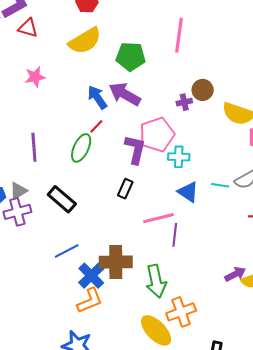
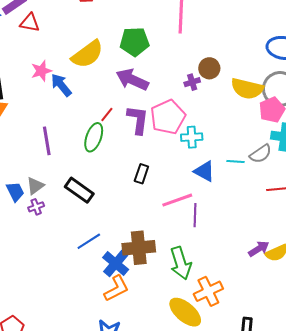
yellow semicircle: (85, 41) -> (87, 54), moved
blue arrow: (97, 97) -> (61, 85), moved
purple L-shape: (135, 149) -> (138, 120), moved
purple cross: (17, 212) -> (36, 207), size x0.6

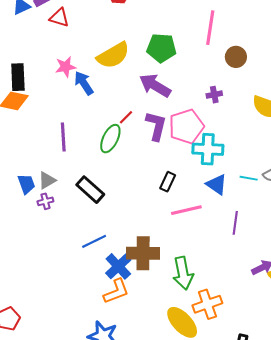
brown circle: (209, 68) -> (236, 57), moved
cyan cross: (192, 137) -> (208, 149), size x1.4
black rectangle: (141, 174) -> (168, 182), moved
purple line: (195, 215) -> (235, 223), moved

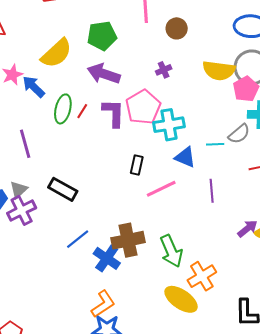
green ellipse: (110, 139) -> (63, 109), moved
purple cross: (45, 201) -> (22, 210), size x1.8
orange L-shape: (116, 291) -> (103, 304), moved

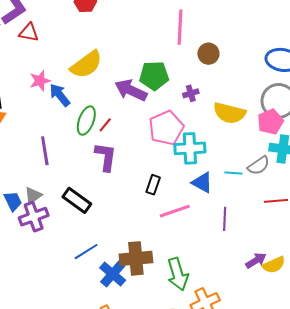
green pentagon: (102, 36) -> (154, 76), moved
yellow semicircle: (219, 71) -> (229, 113), moved
purple L-shape: (114, 113) -> (106, 157), moved

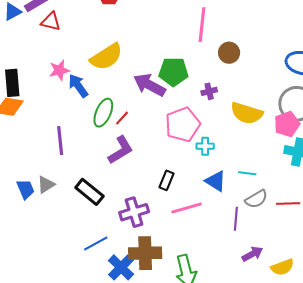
cyan cross: (190, 148) -> (205, 146), size x0.6
purple L-shape: (106, 157) -> (121, 150), turned 48
gray semicircle: (259, 166) -> (256, 199), moved
purple cross: (34, 217) -> (134, 212), moved
purple arrow: (256, 261) -> (252, 254), moved

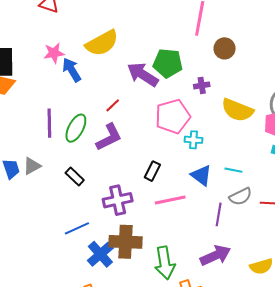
green ellipse: (103, 113) -> (76, 128), moved
black rectangle: (89, 192) -> (75, 176), size x0.7
purple arrow: (252, 254) -> (215, 255), moved, size x1.4

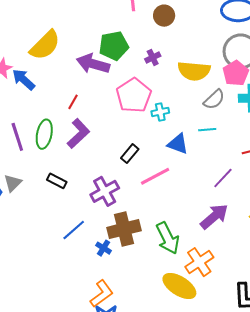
black rectangle: (152, 171) -> (130, 154), turned 30
gray semicircle: (241, 197) -> (214, 99), moved
purple line: (219, 214) -> (223, 178), moved, turned 50
blue cross: (100, 254) -> (103, 248), size x0.6

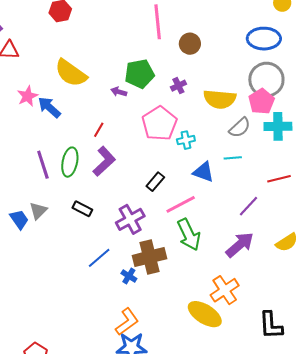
yellow semicircle: (45, 45) -> (71, 73), turned 80
purple arrow: (93, 64) -> (119, 92), size x0.5
green arrow: (168, 238) -> (189, 235), moved

